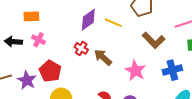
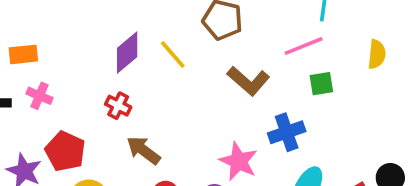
yellow line: (113, 23) -> (173, 54), turned 30
brown arrow: (103, 57) -> (143, 150), moved
pink star: (135, 71) -> (239, 161), moved

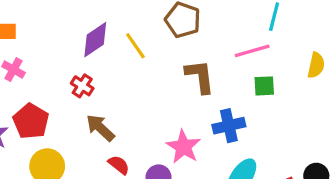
brown L-shape: (248, 81) -> (200, 76), turned -144

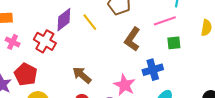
brown L-shape: (200, 76) -> (132, 39), turned -135
red cross: (82, 86) -> (45, 41), moved, size x1.5
brown arrow: (100, 128) -> (82, 75), moved

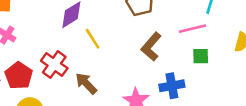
yellow line: (90, 22) -> (93, 39), moved
red cross: (45, 41) -> (54, 65), moved

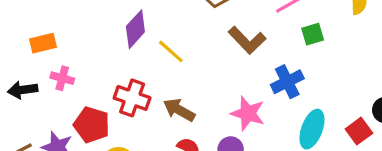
brown L-shape: (151, 47) -> (247, 40), turned -68

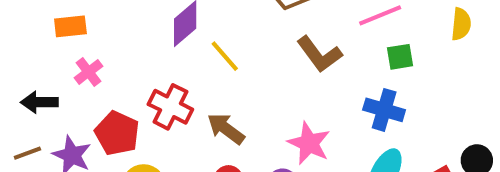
pink cross: (62, 78) -> (88, 72), turned 30
blue cross: (287, 82) -> (384, 110), moved, turned 36
black arrow: (23, 90) -> (39, 102), moved

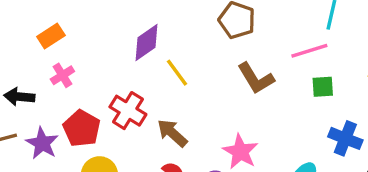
orange rectangle: (70, 26) -> (51, 36), turned -32
blue cross: (384, 110) -> (345, 138), moved

